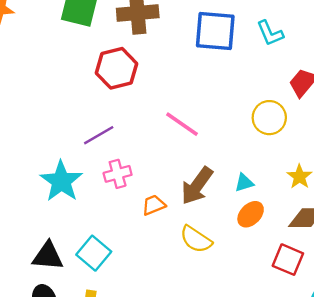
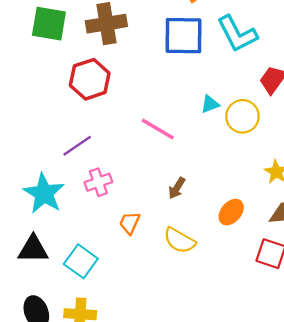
cyan L-shape: (270, 33) -> (237, 34), size x1.5
cyan triangle: (244, 183) -> (210, 104), moved
brown arrow: (197, 186) -> (177, 188), size x0.6
orange trapezoid: (154, 205) -> (130, 223), moved, turned -40
black triangle: (48, 256) -> (33, 249), moved

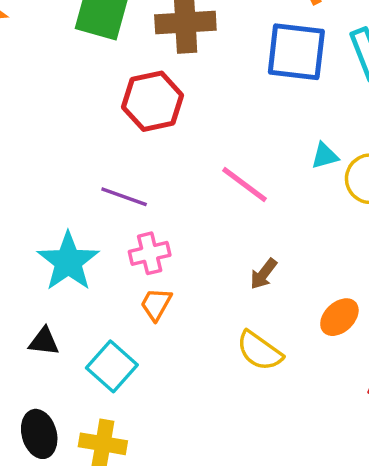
purple line: (77, 146) -> (124, 197), turned 48
orange trapezoid: (130, 223) -> (156, 304), moved
black triangle: (33, 249) -> (44, 341), size x0.7

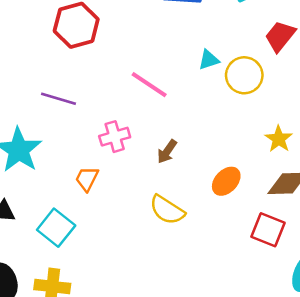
pink cross: (150, 253) -> (115, 137), moved

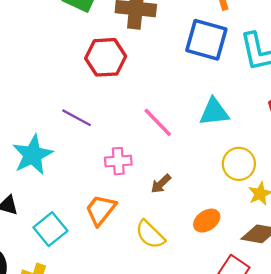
cyan triangle: (209, 60) -> (214, 112), size x1.6
yellow circle: (244, 75) -> (239, 164), moved
orange trapezoid: (87, 179) -> (101, 210), moved, size x1.4

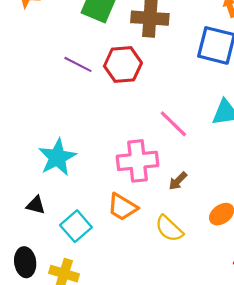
purple line: (77, 118) -> (78, 64), moved
pink cross: (118, 161) -> (137, 161), size x1.6
orange trapezoid: (101, 210) -> (122, 207), turned -96

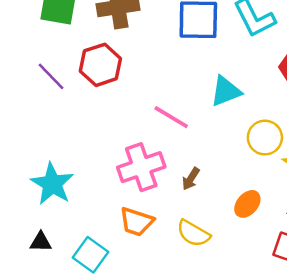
purple line: (78, 64) -> (51, 76), turned 32

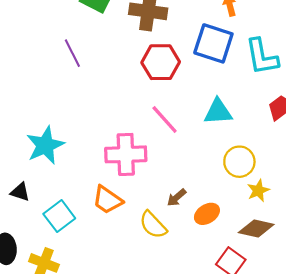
red hexagon: (100, 65) -> (161, 62), moved
brown arrow: (191, 179) -> (176, 198), moved

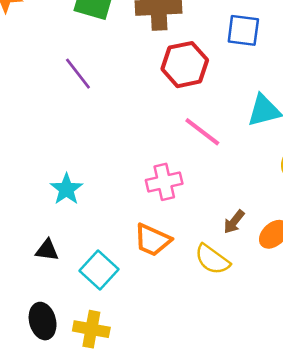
blue square: (213, 43) -> (243, 30), size x0.7
cyan star: (45, 145) -> (66, 189), size x0.7
pink cross: (126, 154) -> (164, 182), size x0.7

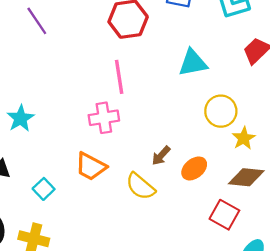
pink line: (202, 132) -> (119, 77), moved, turned 40
cyan square: (99, 270) -> (44, 189), size x0.7

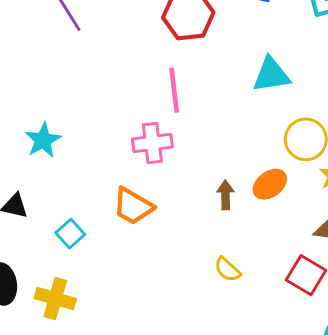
brown arrow: (161, 156) -> (226, 195), turned 135
orange ellipse: (194, 168) -> (270, 184), moved
yellow semicircle: (140, 186) -> (227, 270), moved, size x0.7

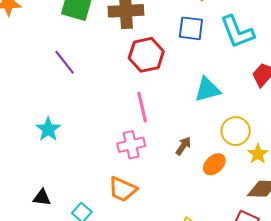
cyan star: (43, 140) -> (48, 129), moved
brown arrow: (226, 195) -> (183, 146), moved, turned 42

